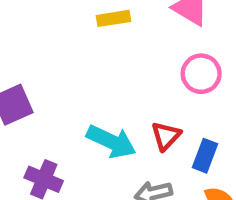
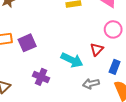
red triangle: (166, 136) -> (97, 49), moved

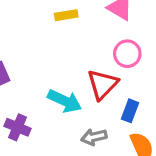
red triangle: (97, 49) -> (102, 84), size x1.5

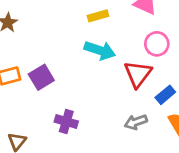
cyan arrow: (65, 101) -> (100, 50), moved
blue rectangle: (130, 111) -> (165, 95), turned 36

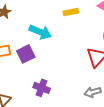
cyan arrow: (100, 50) -> (40, 32), moved

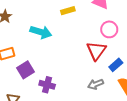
purple square: (26, 54) -> (25, 70), moved

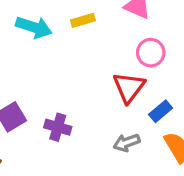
cyan arrow: (41, 32) -> (34, 27), moved
purple cross: (47, 85) -> (58, 127), moved

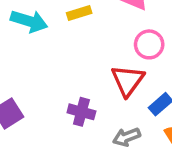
purple cross: (58, 127) -> (81, 112), moved

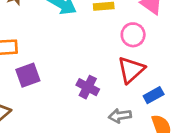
pink circle: (149, 44) -> (133, 35), moved

